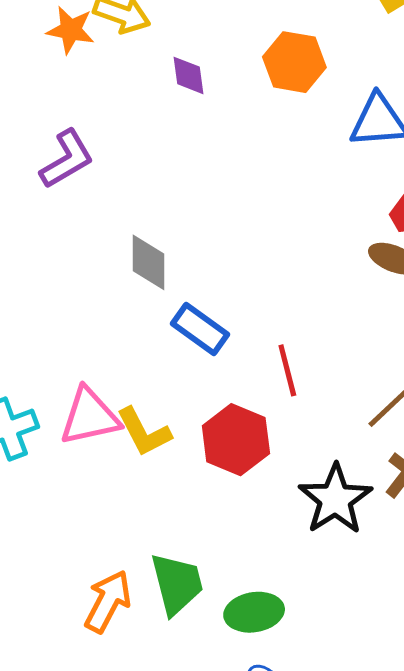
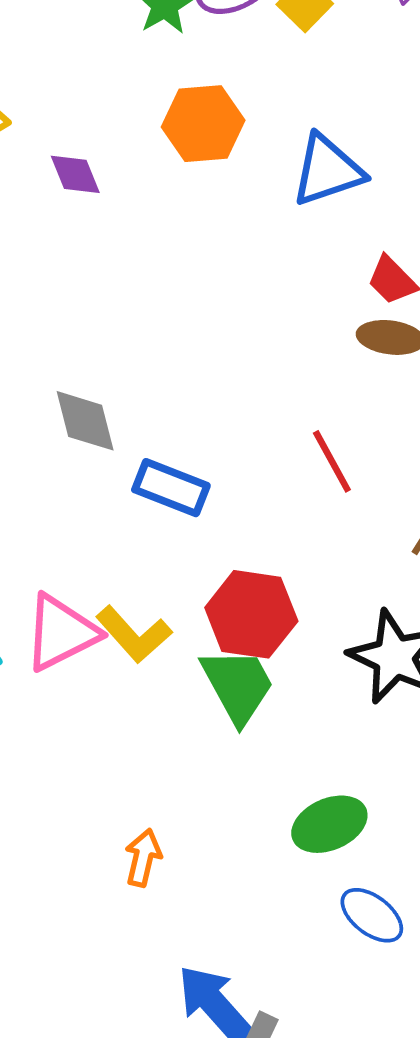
red line: (287, 370) -> (332, 461), moved
green trapezoid: (177, 584) -> (238, 685), moved
orange arrow: (108, 601) -> (143, 858), size x0.7

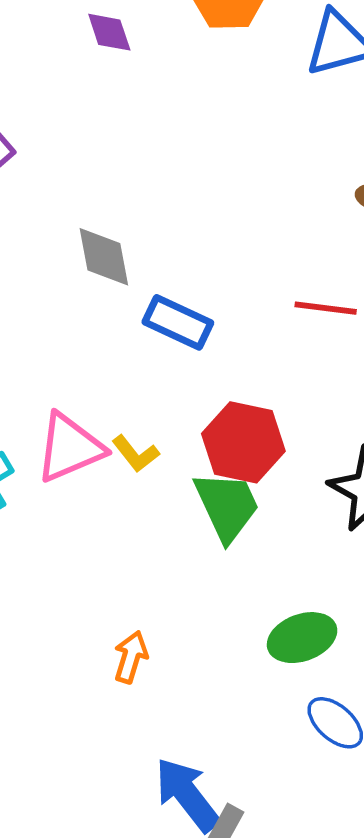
red line: (332, 461) -> (326, 308), turned -58
yellow L-shape: (134, 634) -> (135, 454), size x0.7

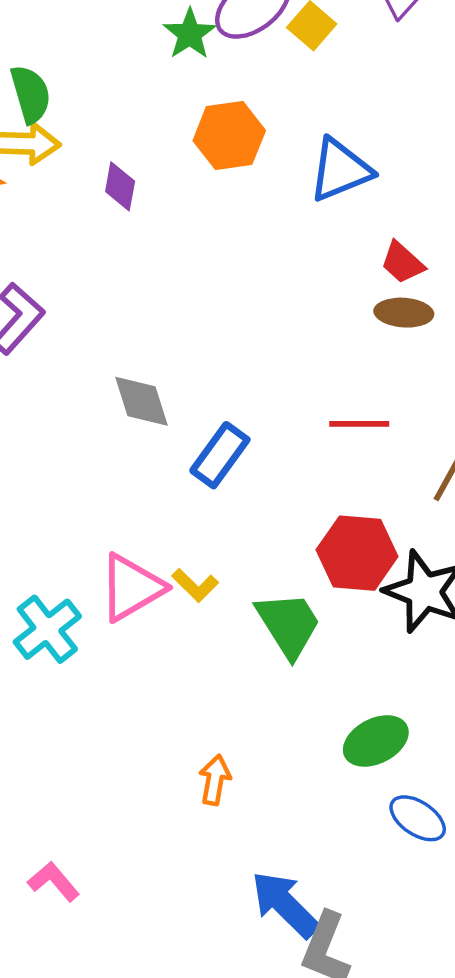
purple diamond: (109, 32) -> (120, 186), turned 36
blue rectangle: (178, 322) -> (220, 455), turned -72
red hexagon: (243, 442) -> (357, 553), moved

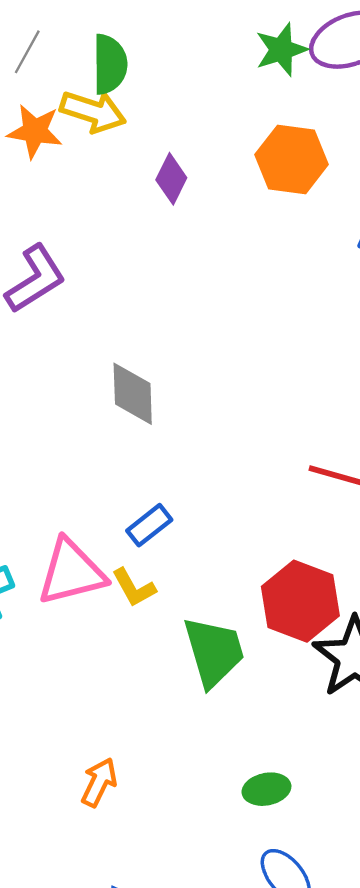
blue rectangle: (220, 455) -> (149, 525), moved, size x0.7
green ellipse: (376, 741) -> (266, 789), size x0.7

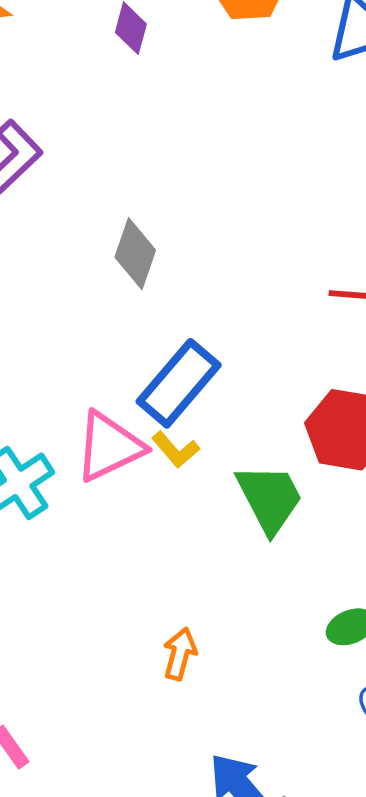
gray diamond: (133, 394) -> (135, 254), turned 32
blue rectangle: (149, 525) -> (179, 383), size x1.8

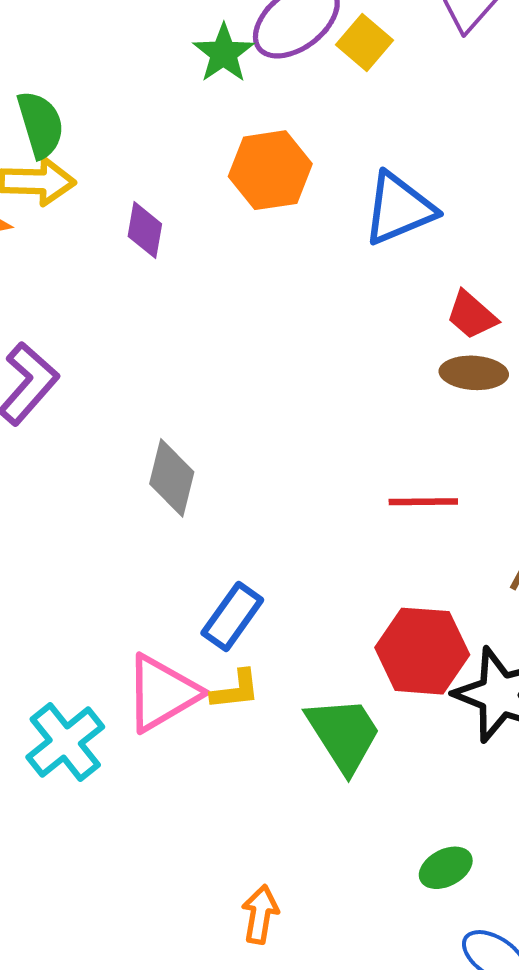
blue rectangle: (179, 383) -> (232, 616), size x0.7
yellow L-shape: (176, 450) -> (235, 690), turned -51

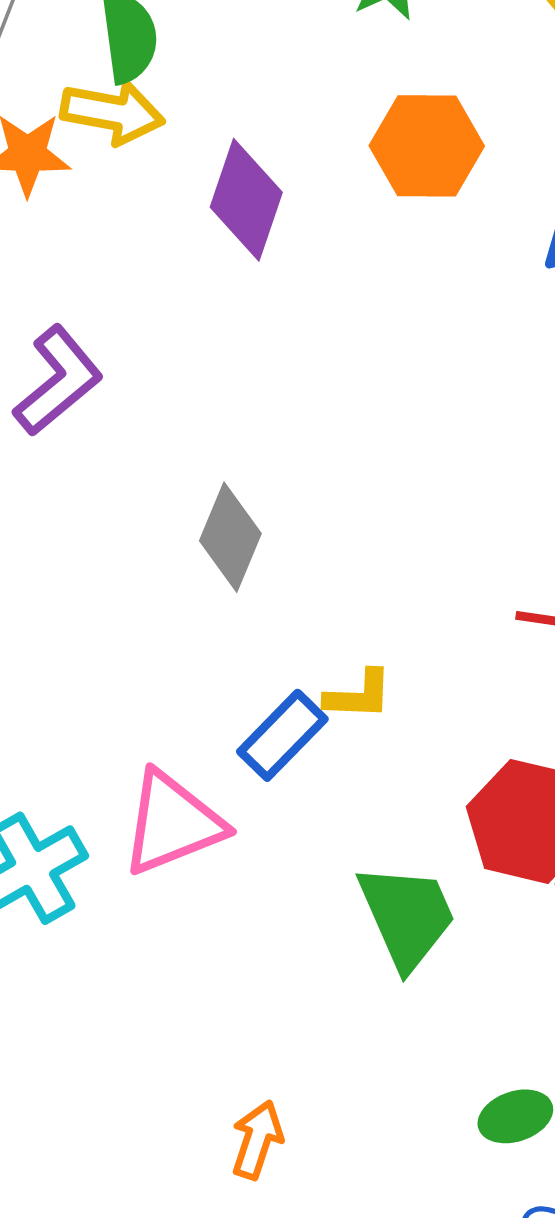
purple diamond: (145, 230) -> (246, 200), size x1.5
yellow L-shape: (235, 690) -> (359, 695), moved

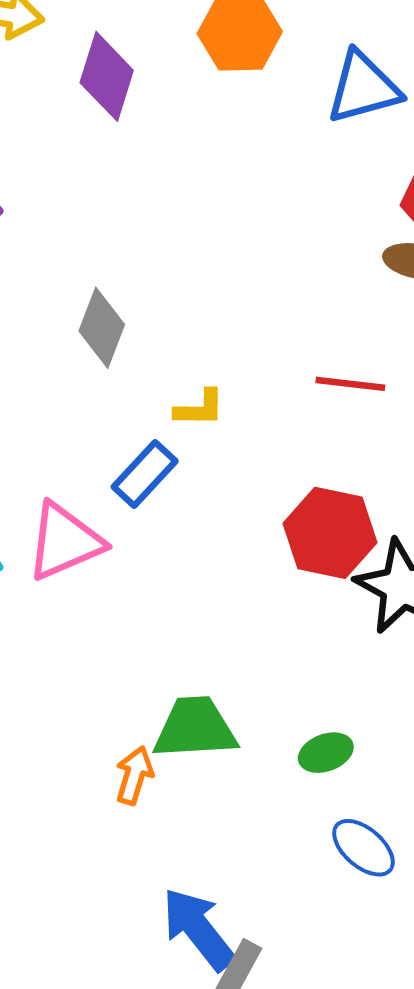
yellow L-shape: (359, 695) -> (200, 408), moved
green trapezoid: (407, 916) -> (195, 728), moved, turned -68

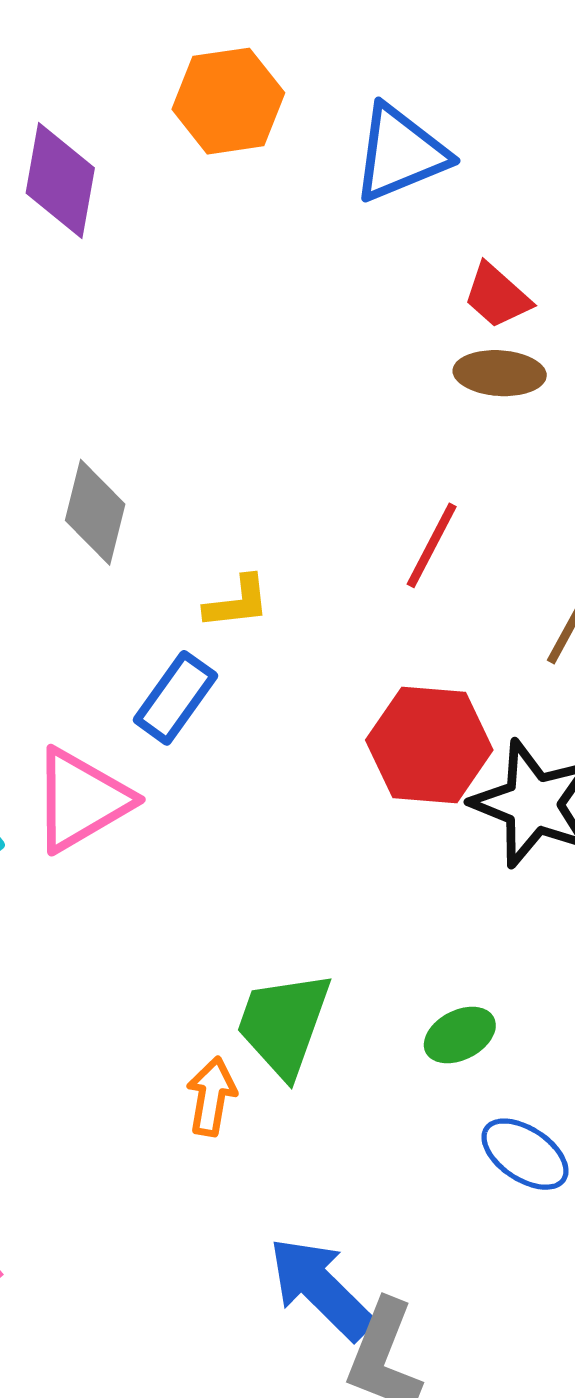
red line: (350, 384) -> (432, 545), turned -62
green trapezoid: (195, 728) -> (284, 1024), turned -60

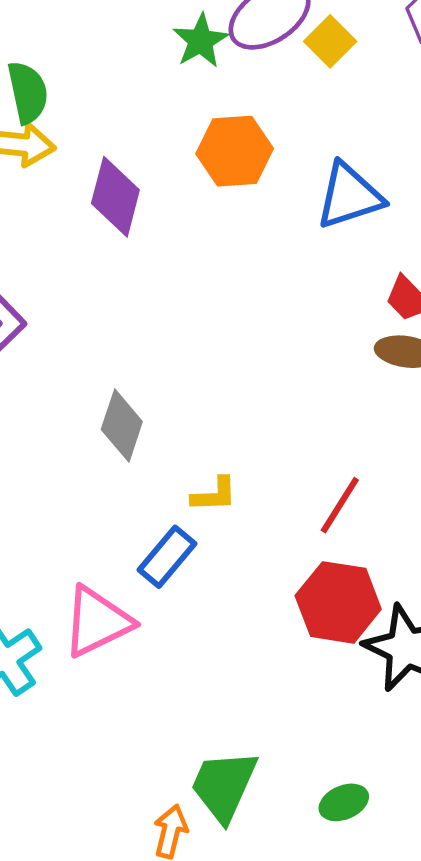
red line: (432, 545) -> (340, 505), moved

